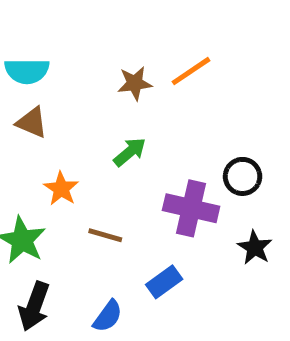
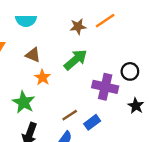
brown triangle: (32, 123) -> (33, 55), moved
green arrow: (130, 152) -> (76, 60), size x1.5
brown line: (105, 235) -> (70, 115), moved, turned -49

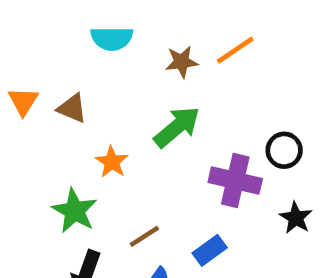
cyan semicircle: (26, 21) -> (112, 38), moved
brown triangle: (33, 55) -> (72, 108), moved
brown line: (70, 115) -> (144, 236), moved

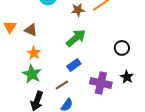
orange star: (112, 162) -> (34, 53), moved
purple cross: (235, 181) -> (101, 83), moved
blue rectangle: (210, 250) -> (74, 65), moved

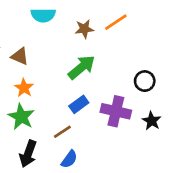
purple cross: (101, 83) -> (116, 111), moved

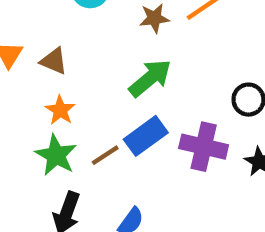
blue rectangle: (79, 104) -> (146, 136), size x1.4
brown line: (62, 132) -> (105, 155), moved

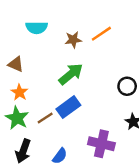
purple cross: (204, 147) -> (101, 144), moved

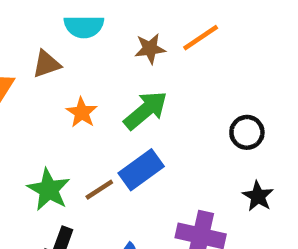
brown triangle: (16, 64) -> (46, 64), moved, turned -42
orange star: (19, 92) -> (82, 113), moved

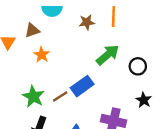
orange line: (201, 38) -> (113, 16), turned -54
green arrow: (146, 110) -> (108, 55), moved
orange star: (82, 113) -> (42, 55), moved

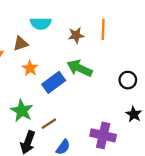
green arrow: (108, 55) -> (80, 68), moved, turned -115
blue rectangle: (82, 86) -> (54, 82), moved
brown line: (60, 97) -> (49, 124), moved

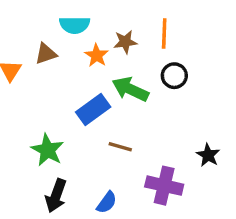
orange star: (30, 68) -> (97, 55), moved
black circle: (128, 80) -> (174, 76), moved
brown line: (49, 124) -> (120, 147), moved, turned 49

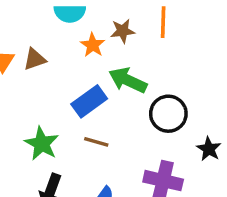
brown triangle: (46, 54) -> (35, 59), moved
black circle: (174, 76) -> (168, 114), moved, size x1.4
brown line: (120, 147) -> (96, 142), moved

